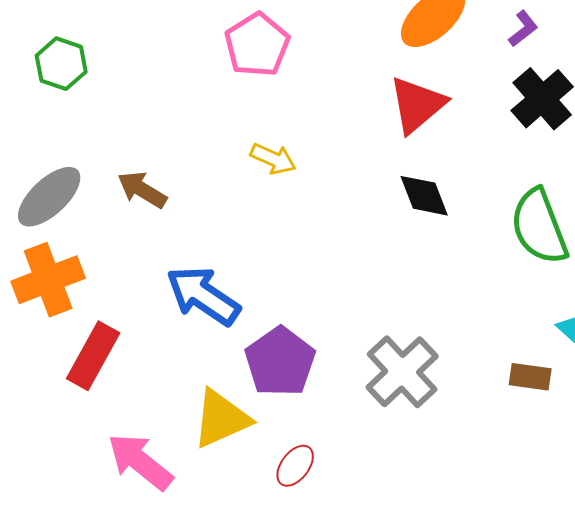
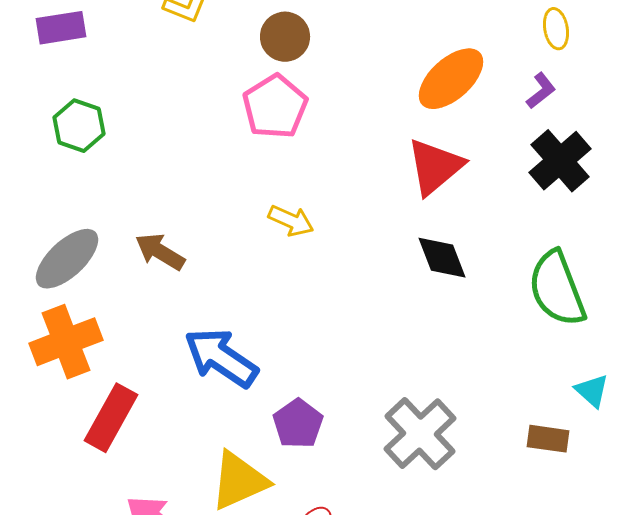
purple pentagon: (280, 362) -> (298, 424), size x0.7

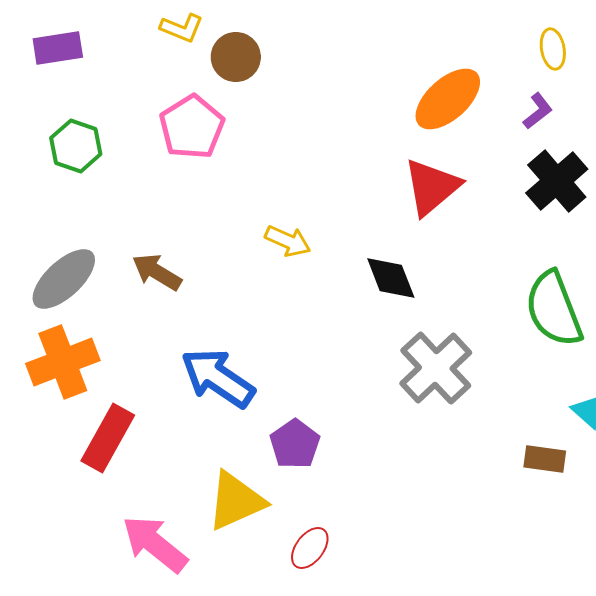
brown circle: (285, 37) -> (236, 57), moved
pink pentagon: (275, 107) -> (192, 127), moved
black diamond: (442, 258) -> (391, 278), moved
gray cross: (420, 434) -> (436, 368), moved

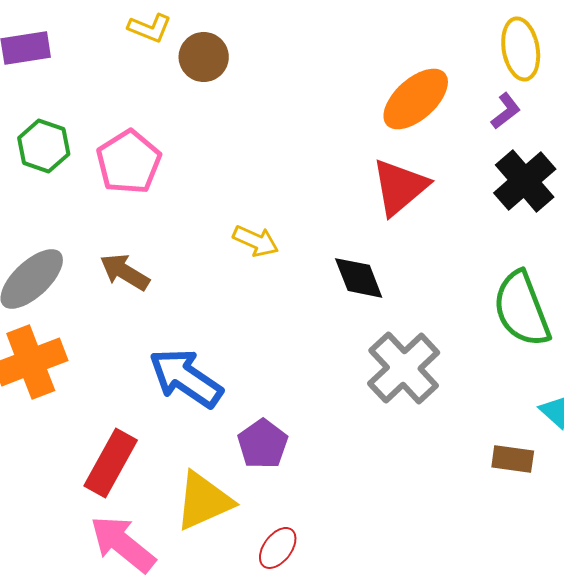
yellow ellipse: (553, 49) -> (521, 49), size x1.5
pink pentagon: (192, 127) -> (129, 162), moved
red rectangle: (108, 438) -> (111, 463), moved

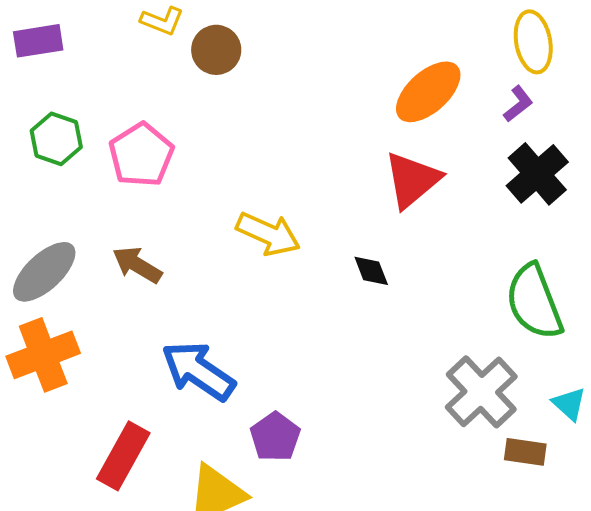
yellow arrow: (256, 241) -> (268, 234), size x1.4
black diamond: (359, 278) -> (371, 271), size x0.7
gray cross: (404, 368) -> (481, 392), moved

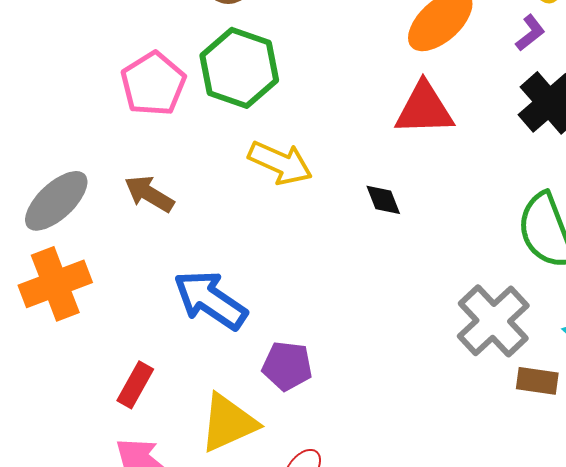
green hexagon: (56, 139) -> (239, 68), moved, size x1.5
red triangle: (412, 180) -> (424, 109), turned 38
purple pentagon: (275, 437) -> (287, 366), turned -30
red rectangle: (123, 456) -> (135, 385), size x0.7

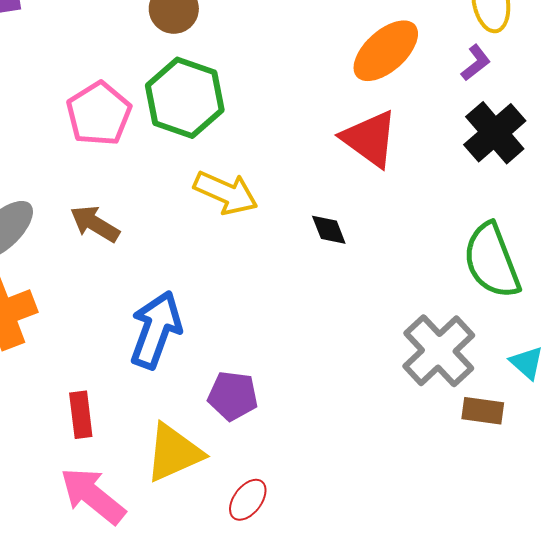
red triangle: (424, 109) -> (370, 139), turned 38
blue arrow: (210, 300) -> (156, 330), turned 76
red rectangle: (135, 385) -> (81, 415), turned -36

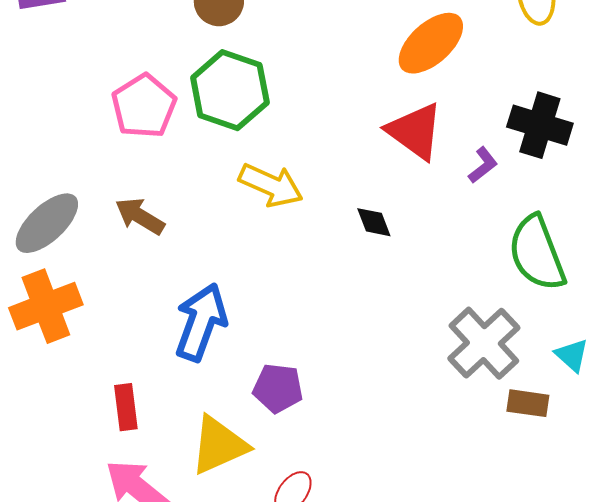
purple L-shape: (476, 63) -> (483, 165), moved
black cross: (495, 133) -> (540, 125), turned -32

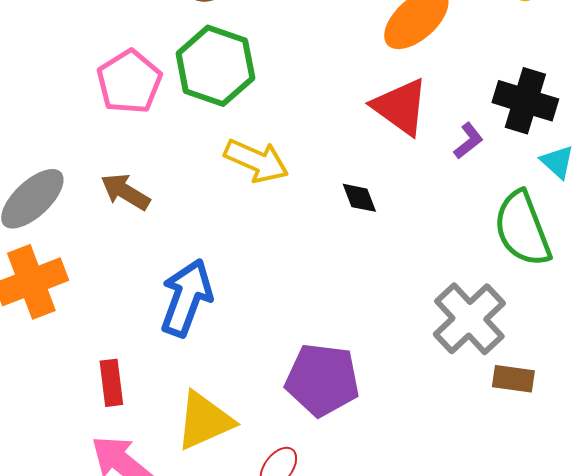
cyan triangle: (572, 355) -> (557, 162), moved
purple pentagon: (278, 388) -> (322, 380), moved, size x1.5

